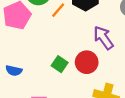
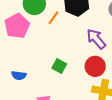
red circle: (87, 62) -> (95, 66), moved

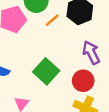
green square: (59, 66) -> (46, 71), size x1.6

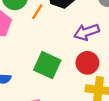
purple arrow: (91, 53) -> (87, 32), turned -65

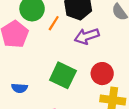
purple arrow: (87, 32) -> (87, 36), moved

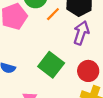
purple arrow: (87, 36) -> (81, 33), turned 115

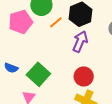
green square: (51, 65) -> (38, 74), moved

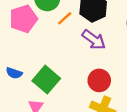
purple arrow: (80, 41) -> (94, 40), turned 105

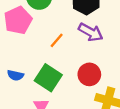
orange line: (65, 18) -> (57, 40), moved
red circle: (99, 80) -> (89, 74), moved

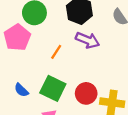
red circle: (89, 74) -> (86, 93), moved
blue semicircle: (15, 75) -> (21, 90), turned 40

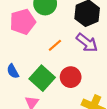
red circle: (86, 93) -> (71, 77), moved

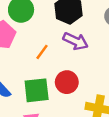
green square: (42, 78) -> (37, 90), turned -35

